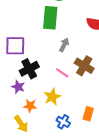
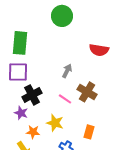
green rectangle: (50, 18) -> (20, 43), moved
yellow star: (52, 97) -> (55, 123), turned -30
orange rectangle: (88, 114) -> (89, 132), moved

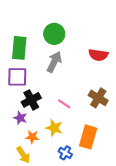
green circle: (62, 16) -> (54, 34), moved
gray arrow: (67, 71) -> (54, 62), moved, size x1.5
brown cross: (87, 92) -> (98, 98), moved
orange rectangle: (89, 132) -> (88, 137), size x1.6

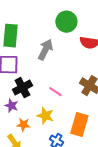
green circle: (54, 34) -> (66, 22), moved

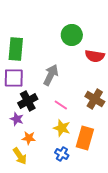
gray arrow: (45, 50) -> (51, 75), moved
yellow star: (45, 116) -> (62, 128), moved

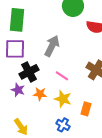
orange star: (29, 138) -> (40, 94), moved
orange rectangle: (85, 138) -> (86, 109), size x0.6

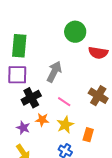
purple star: (18, 90) -> (23, 128), moved
yellow star: (63, 99) -> (65, 125), turned 30

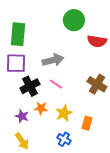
gray arrow: (54, 72) -> (53, 60), turned 50
pink line: (64, 102) -> (56, 84), moved

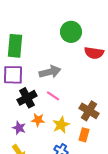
brown cross: (97, 84) -> (89, 111), moved

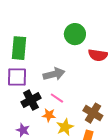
orange star: (38, 120) -> (49, 115), moved

